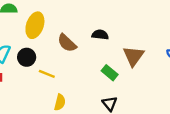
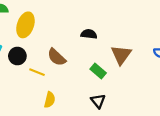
brown semicircle: (67, 43) -> (57, 57), moved

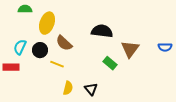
black semicircle: (89, 34) -> (102, 31), size x1.5
brown semicircle: (57, 57) -> (64, 43), moved
black triangle: (98, 101) -> (91, 89), moved

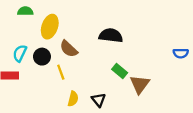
brown triangle: (130, 49) -> (140, 84), moved
yellow line: (57, 64) -> (61, 72), turned 48

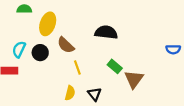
yellow line: (61, 72) -> (77, 67), moved

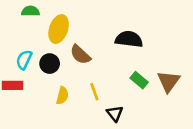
yellow line: (77, 67) -> (94, 92), moved
brown triangle: (134, 79) -> (169, 81), moved
yellow semicircle: (70, 93) -> (62, 96), moved

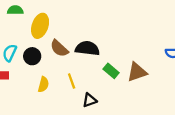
black semicircle: (129, 39) -> (87, 48), moved
brown triangle: (169, 81) -> (137, 72), turned 35
black triangle: (115, 113) -> (90, 100), turned 49

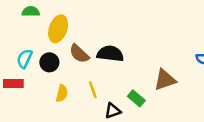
green rectangle: (111, 71) -> (136, 98), moved

